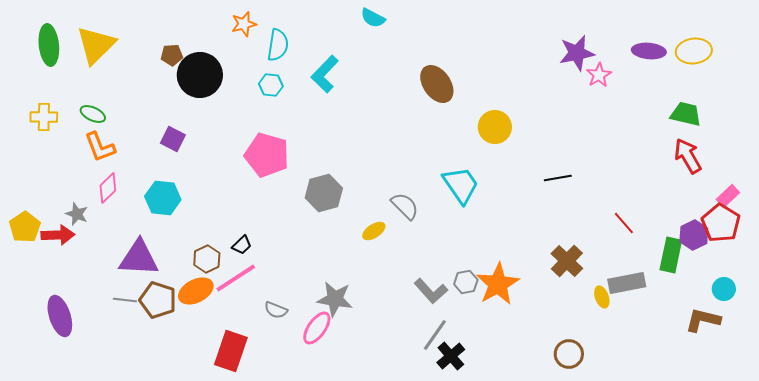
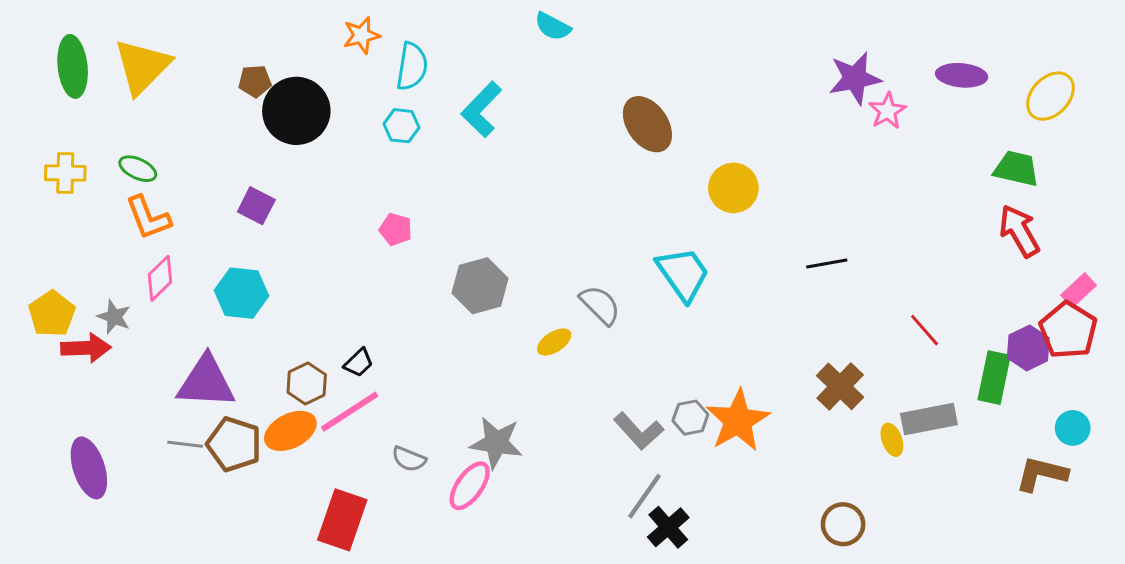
yellow ellipse: (694, 51) -> (1050, 96), moved, turned -40
pink pentagon: (267, 155) -> (396, 229), size x0.5
yellow pentagon: (25, 227) -> (52, 314), moved

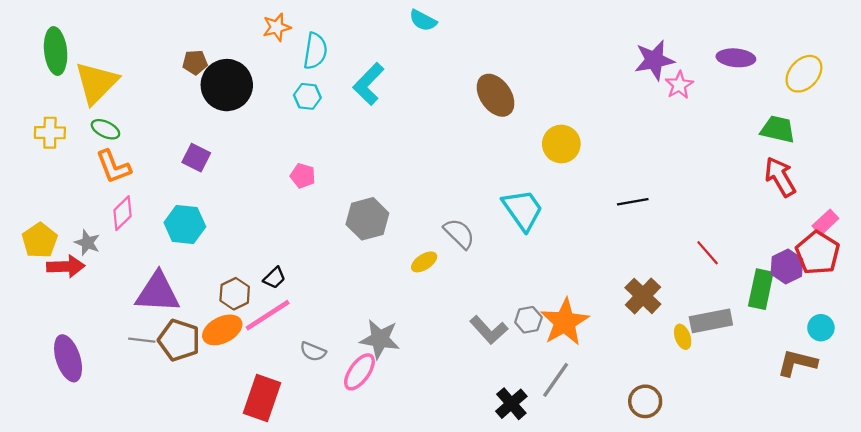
yellow triangle: (142, 66) -> (96, 83), moved
gray line: (644, 496) -> (556, 380), moved

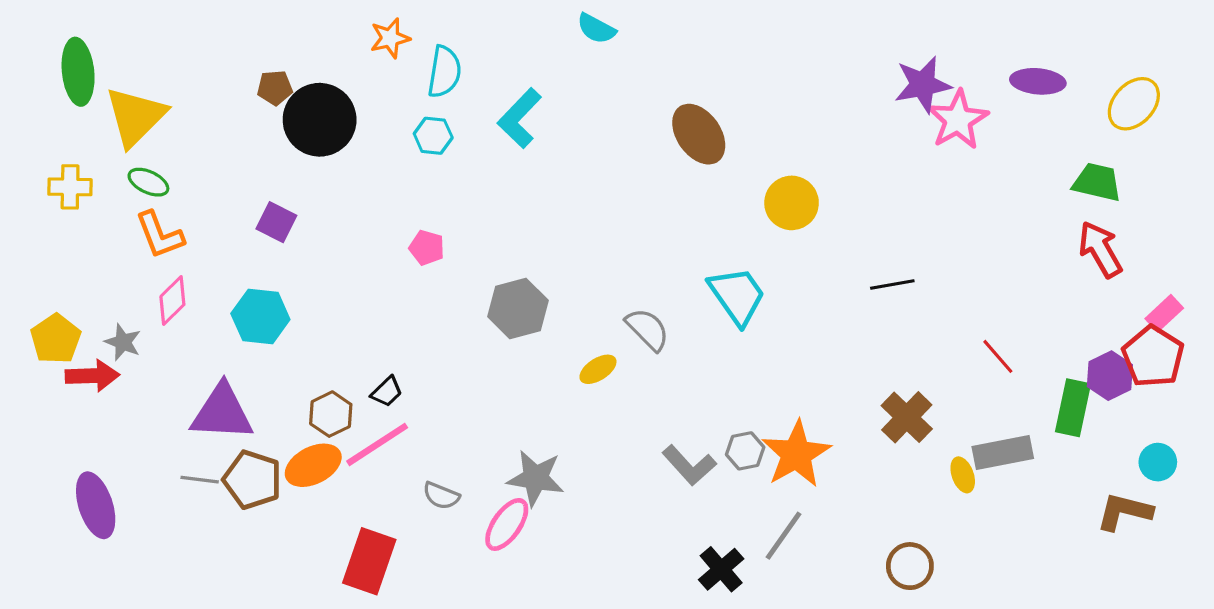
pink star: (679, 85) -> (958, 120), size x1.5

